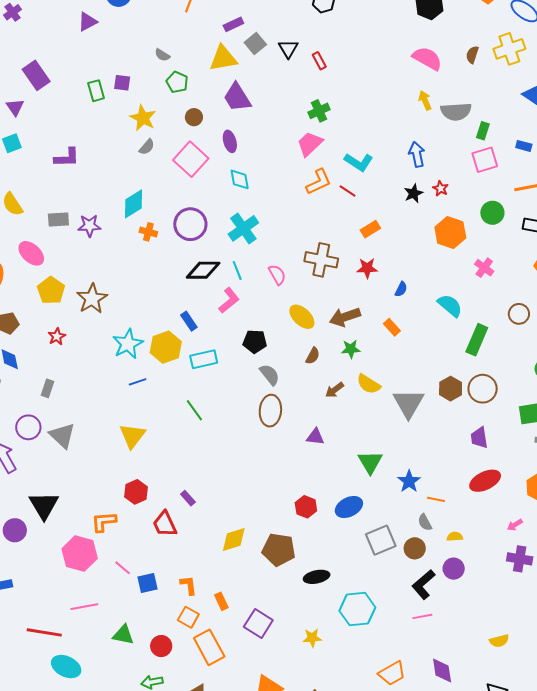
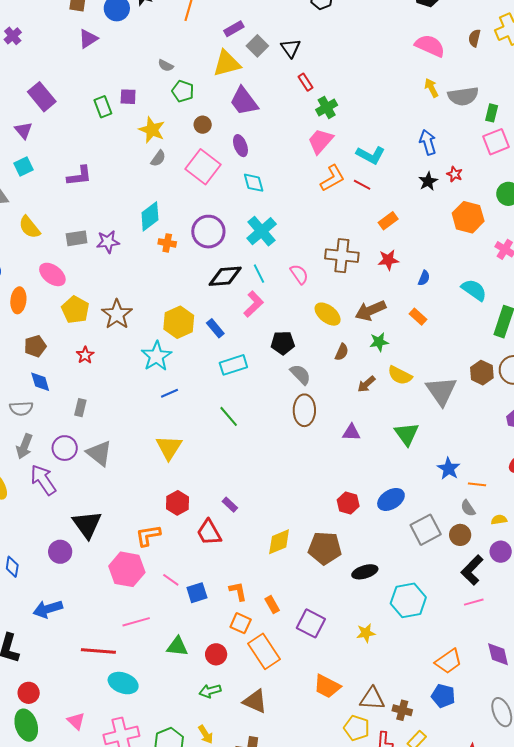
red rectangle: (319, 61) -> (305, 82), moved
yellow hexagon: (166, 347) -> (179, 322), moved
green triangle: (370, 462) -> (407, 434), moved

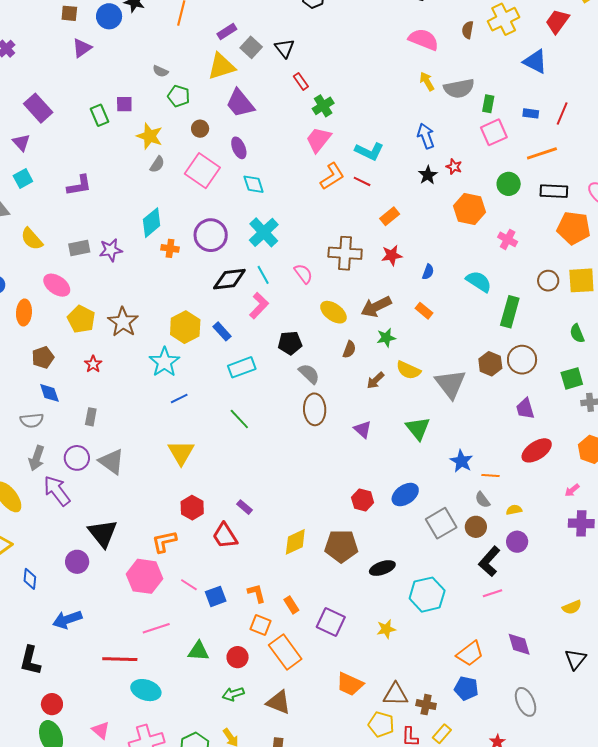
purple triangle: (351, 432) -> (363, 429), turned 42

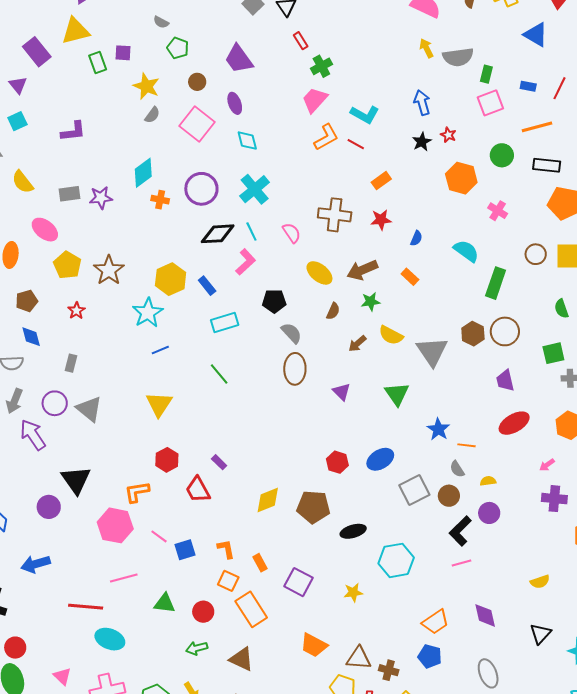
yellow triangle: (221, 66) -> (75, 31), moved

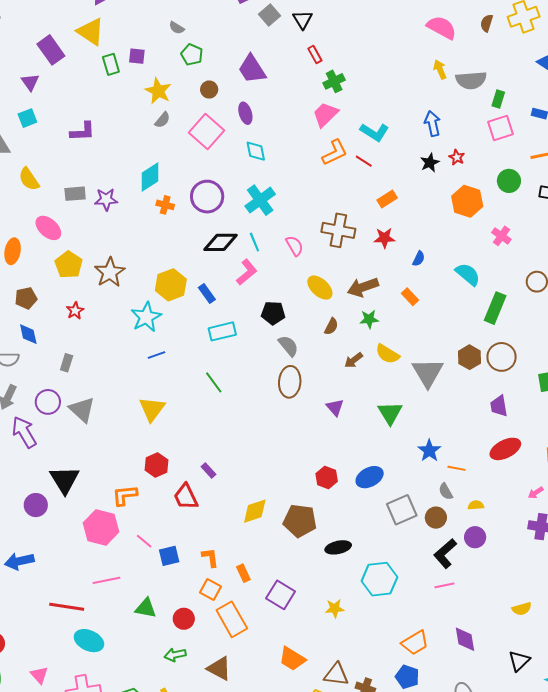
yellow triangle: (75, 31) -> (91, 32), turned 44

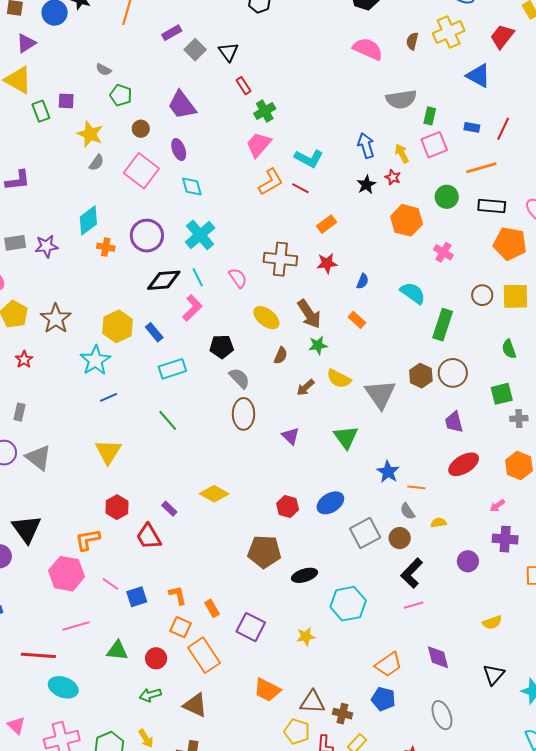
yellow arrow: (440, 69) -> (402, 153), moved
brown arrow: (363, 287) -> (309, 314), turned -100
yellow diamond: (255, 511) -> (214, 494), moved, turned 52
purple circle: (475, 537) -> (468, 561), moved

